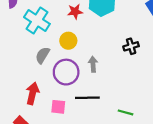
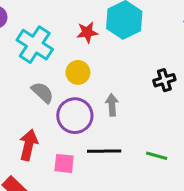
gray semicircle: (43, 55) -> (42, 92), turned 102
green line: (125, 112) -> (157, 156), moved

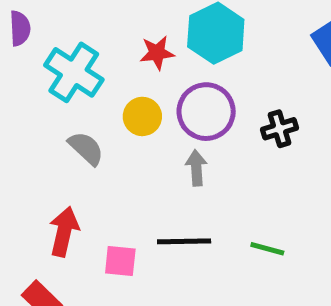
purple circle: (75, 116) -> (206, 112), moved

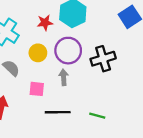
black cross: (280, 129) -> (103, 59), size x1.5
pink square: (120, 261) -> (37, 89), moved

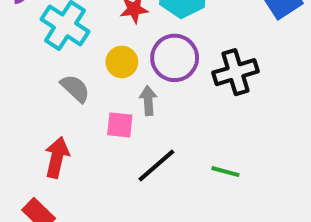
gray arrow: (64, 77) -> (148, 101), moved
black line: (58, 112) -> (156, 165), turned -40

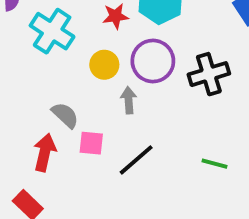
gray semicircle: (75, 88) -> (65, 115), moved
pink square: (120, 125) -> (91, 143), moved
green line: (225, 172) -> (214, 164), moved

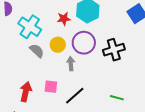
gray semicircle: (65, 115) -> (37, 51), moved

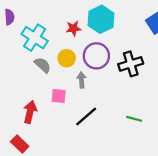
pink square: (51, 87) -> (59, 96), moved

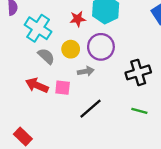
black cross: (131, 64) -> (138, 72), moved
gray arrow: (81, 80) -> (86, 71), turned 84
red arrow: (30, 112) -> (37, 85), moved, turned -80

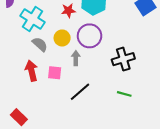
gray arrow: (86, 71) -> (76, 58), turned -80
red arrow: (37, 85) -> (31, 71), turned 54

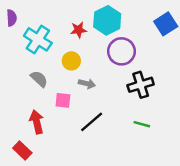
purple circle: (90, 36) -> (121, 51), moved
gray semicircle: (40, 44) -> (39, 79), moved
gray arrow: (76, 58) -> (87, 84), turned 104
red arrow: (31, 71) -> (37, 122), moved

